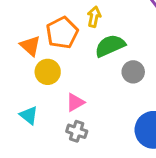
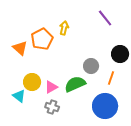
green semicircle: (110, 46) -> (75, 84), moved
yellow circle: (48, 72) -> (32, 82), moved

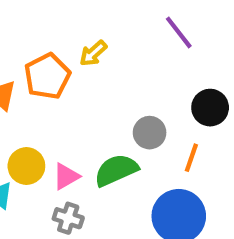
yellow arrow: (64, 28) -> (93, 53), turned -144

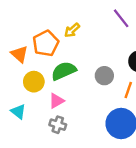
yellow circle: (26, 166) -> (34, 82), moved
green semicircle: (116, 170) -> (64, 71), moved

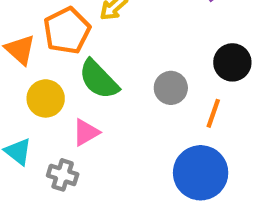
green semicircle: (64, 71) -> (99, 79), turned -110
gray cross: (58, 125) -> (63, 175), moved

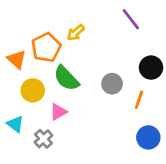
blue circle: (201, 173) -> (148, 137), moved, size x0.7
gray cross: (63, 175) -> (43, 139), turned 30

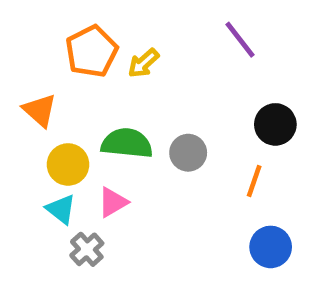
orange pentagon: (46, 47) -> (92, 51), moved
green semicircle: (66, 78) -> (127, 143), turned 140
gray circle: (112, 84) -> (188, 153), moved
cyan triangle: (15, 124) -> (61, 209), moved

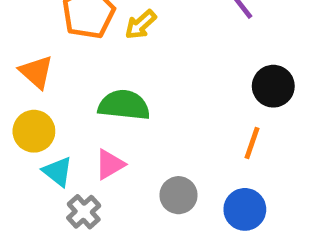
gray circle: (188, 153) -> (178, 195), moved
yellow circle: (68, 164) -> (34, 131), moved
blue circle: (271, 247) -> (245, 209), moved

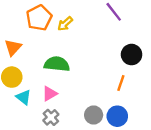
orange triangle: (36, 72) -> (13, 47), turned 30
gray circle: (178, 195) -> (94, 115), moved
gray cross: (84, 212) -> (51, 117), moved

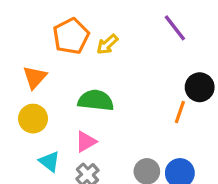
orange line: (121, 83) -> (180, 112), moved
cyan triangle: (24, 97) -> (50, 161), moved

